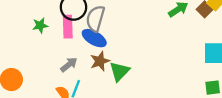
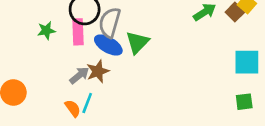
brown star: (100, 61) -> (98, 71), moved
green triangle: (119, 71) -> (137, 42), moved

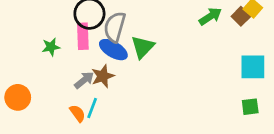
green star: (46, 30) -> (51, 47), moved

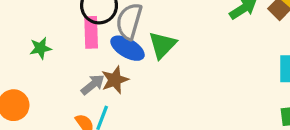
green star: (51, 47) -> (40, 48), moved

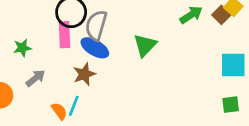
green triangle: (162, 45) -> (145, 45), moved
gray arrow: (93, 85) -> (36, 78), moved

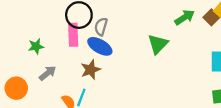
gray semicircle: (96, 25) -> (101, 27), size x0.7
green triangle: (145, 45) -> (158, 44), moved

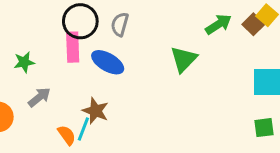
gray semicircle: (101, 27) -> (120, 24), moved
brown star: (91, 70) -> (96, 111), moved, turned -30

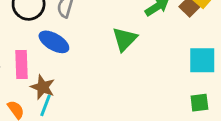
pink rectangle: (73, 47) -> (21, 64), moved
cyan line: (83, 129) -> (45, 105), moved

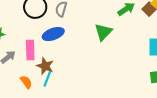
blue ellipse: (54, 42) -> (53, 34), turned -50

